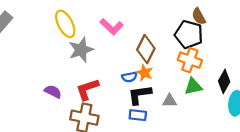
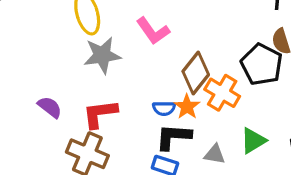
orange cross: (190, 60) -> (222, 93), moved
green triangle: (193, 86) -> (253, 141), turned -30

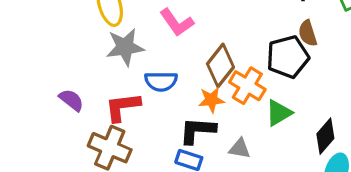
black pentagon: (262, 64) -> (288, 57), turned 30
orange star: (187, 107) -> (211, 100), turned 30
blue semicircle: (164, 108) -> (161, 81), moved, size x1.4
green triangle: (253, 141) -> (279, 113), moved

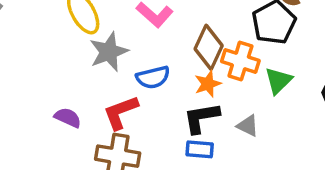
gray triangle: (240, 148) -> (248, 126), turned 30

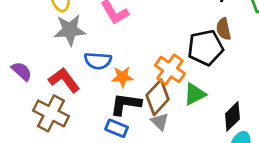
brown diamond: (209, 47) -> (158, 97), moved
orange star: (208, 84) -> (122, 77), moved
red L-shape: (121, 112) -> (64, 80), turned 56

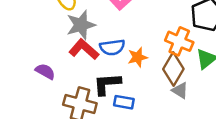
red L-shape: (64, 80) -> (84, 49), moved
black L-shape: (126, 104) -> (107, 84), moved
blue rectangle: (117, 128) -> (124, 102), moved

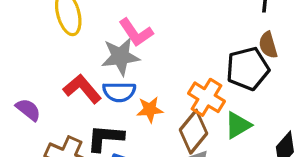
gray star: (81, 25) -> (120, 56), moved

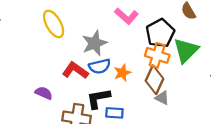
pink L-shape: (136, 32) -> (126, 16), moved
black pentagon: (248, 69) -> (160, 33), moved
green triangle: (238, 125) -> (186, 50), moved, size x1.4

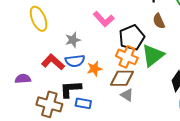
gray star: (95, 43) -> (73, 40), size x0.7
brown diamond: (154, 80) -> (122, 78), turned 60
purple semicircle: (44, 93) -> (23, 79), turned -35

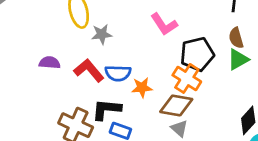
gray star: (73, 40) -> (102, 34), moved
green triangle: (153, 55) -> (238, 59), moved, size x0.7
purple semicircle: (23, 79) -> (50, 63), moved

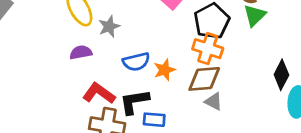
purple semicircle: (50, 63) -> (81, 52), moved
red L-shape: (89, 70) -> (99, 93), moved

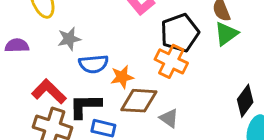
gray star: (109, 26) -> (69, 39), moved
purple semicircle: (81, 52) -> (17, 46), moved
brown diamond: (204, 79) -> (139, 101), moved

